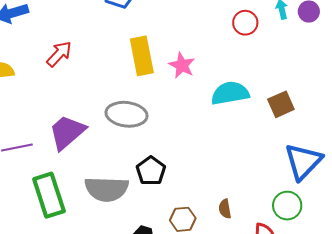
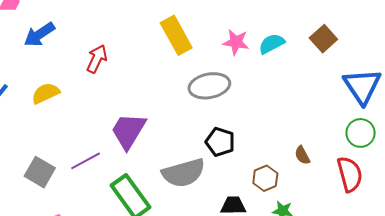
pink star: (182, 65) -> (236, 42), moved
cyan semicircle: (230, 93) -> (272, 44), size x0.7
gray ellipse: (126, 114) -> (209, 86), moved

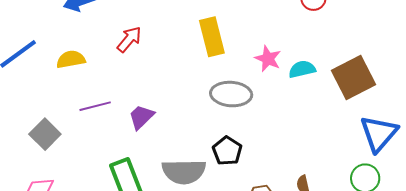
brown square: (323, 39) -> (353, 78), size x1.6
purple trapezoid: (128, 131) -> (141, 117), size x0.7
purple line: (86, 161) -> (95, 106), moved

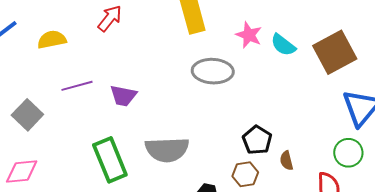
cyan semicircle: (302, 69) -> (283, 45), turned -128
purple trapezoid: (141, 117) -> (123, 96), turned -124
black pentagon: (227, 151) -> (257, 140), moved

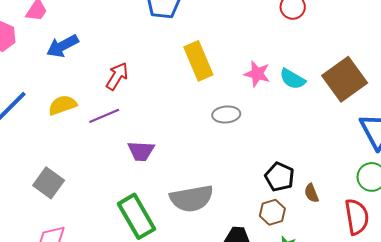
gray ellipse: (213, 71) -> (226, 114), size x0.7
purple line: (77, 86) -> (104, 116), moved

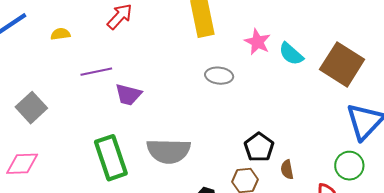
brown square: (345, 79) -> (342, 64), turned -33
yellow semicircle: (63, 105) -> (60, 34), size x0.7
purple line: (104, 116) -> (96, 72), moved

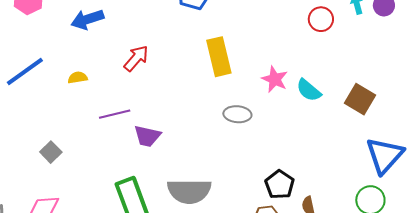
brown square: (342, 64) -> (360, 99), size x0.7
gray square: (31, 108) -> (51, 152), size x0.7

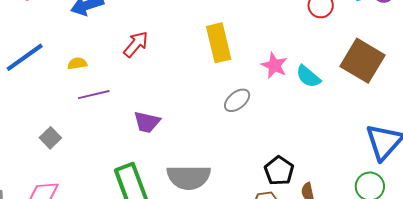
brown square: (360, 99) -> (363, 61), moved, size x1.4
purple line: (115, 114) -> (94, 95), moved
gray ellipse: (237, 114) -> (237, 100), turned -44

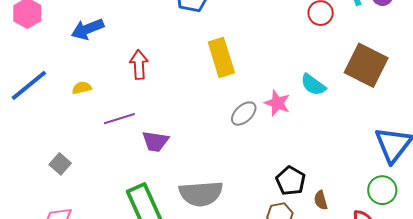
red arrow: (136, 44) -> (139, 65), turned -40
pink star: (274, 65) -> (277, 103), moved
purple line: (94, 95) -> (119, 119), moved

